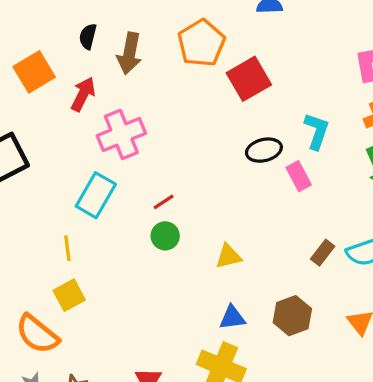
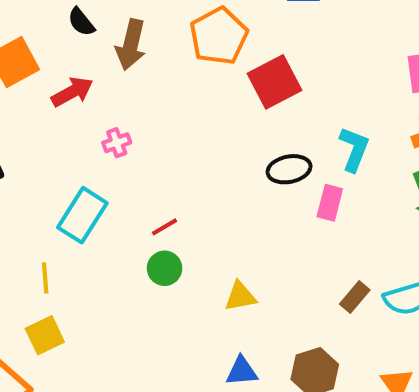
black semicircle: (88, 36) -> (81, 22), turned -55
red arrow: (83, 94) -> (72, 92), turned 32
pink cross: (121, 134) -> (117, 143), size x0.5
pink rectangle: (299, 176) -> (330, 203), turned 40

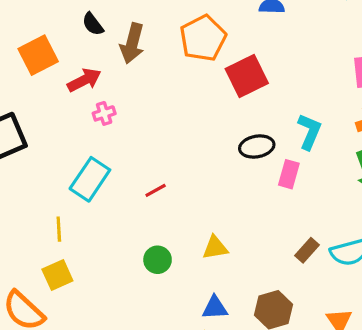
pink cross: (117, 143) -> (104, 113), moved
green circle: (165, 268) -> (158, 260), moved

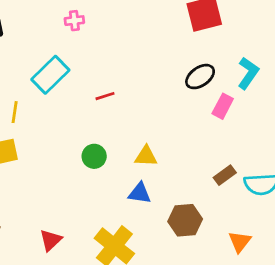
black ellipse: (257, 147) -> (200, 77), turned -36
blue triangle: (215, 308) -> (140, 193), moved

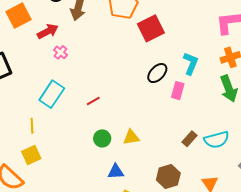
pink cross: (74, 21) -> (60, 52), turned -32
green circle: (94, 156) -> (102, 138), moved
blue triangle: (140, 193) -> (116, 172), moved

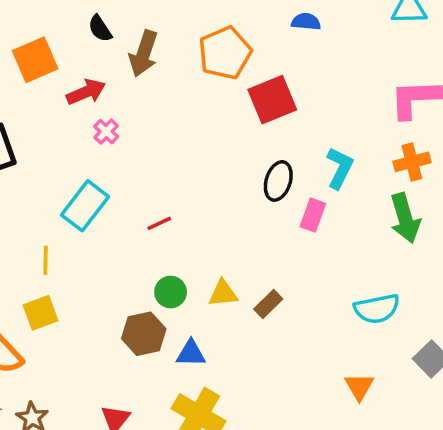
black ellipse: (157, 73) -> (278, 181), turned -30
brown rectangle: (189, 139) -> (268, 304), moved
brown hexagon: (168, 177) -> (144, 334), moved

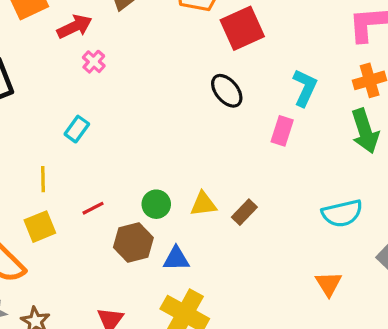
black ellipse: (278, 181) -> (227, 91), moved, turned -56
cyan rectangle: (85, 206) -> (77, 129), size x0.6
red line: (159, 223) -> (93, 208), moved

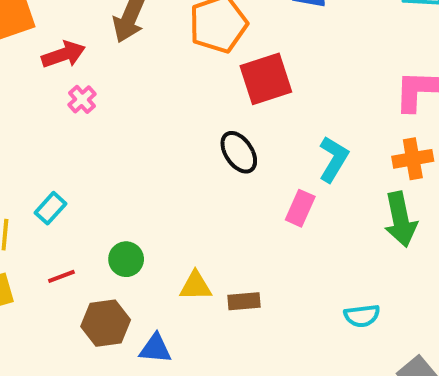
cyan rectangle: (77, 129) -> (50, 208), moved
green circle: (156, 204) -> (126, 259), moved
brown rectangle: (244, 212) -> (244, 301), turned 35
cyan semicircle: (342, 213) -> (362, 316), size x0.7

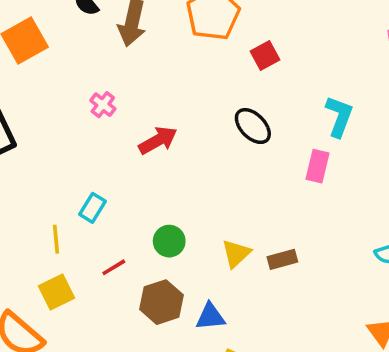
red arrow: (63, 54) -> (158, 140), moved
red square: (266, 79) -> (265, 55), size x0.6
yellow triangle: (196, 286) -> (236, 254), turned -32

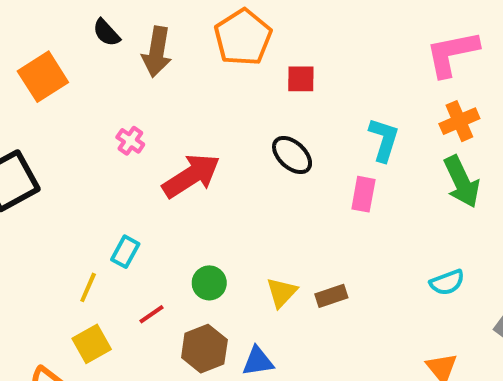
red square: (265, 55) -> (301, 79), turned 32
red arrow: (158, 140) -> (191, 176), size x1.4
yellow line: (56, 239) -> (88, 287), turned 32

